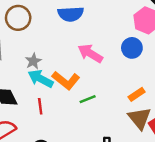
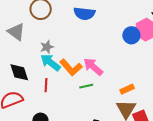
blue circle: (132, 48) -> (131, 35), moved
pink arrow: (90, 53) -> (93, 67), moved

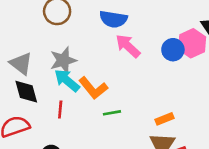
gray triangle: (16, 32) -> (21, 64), moved
gray star: (47, 47) -> (63, 60), size x1.5
pink arrow: (93, 67) -> (128, 46), moved

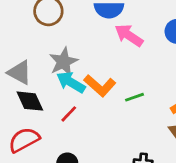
red line: (60, 109) -> (69, 114), turned 48
green line: (112, 113) -> (135, 97), moved

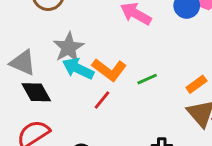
red line: (69, 114) -> (102, 100), moved

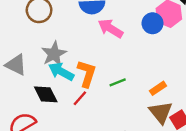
orange L-shape: (109, 70) -> (87, 74), turned -112
black diamond: (36, 92) -> (46, 94), moved

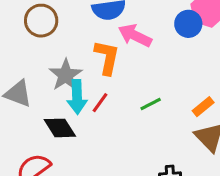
cyan arrow: (61, 72) -> (77, 97), turned -115
orange L-shape: (87, 74) -> (107, 57), moved
red line: (80, 98) -> (100, 103), moved

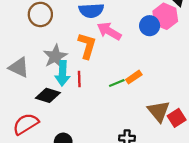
red line: (100, 103) -> (79, 79), turned -42
orange rectangle: (203, 107) -> (134, 77), moved
black diamond: (60, 128) -> (48, 95), turned -45

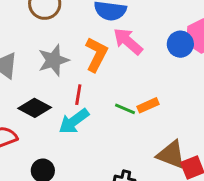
cyan arrow: (62, 73) -> (74, 121), moved, turned 40
green line: (117, 83) -> (125, 109), turned 35
brown triangle: (159, 111) -> (171, 155), turned -40

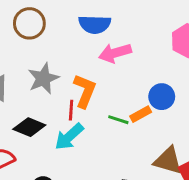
pink arrow: (128, 41) -> (115, 53), turned -52
blue circle: (180, 44) -> (162, 97), moved
orange L-shape: (96, 54) -> (85, 91), moved

